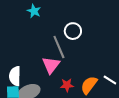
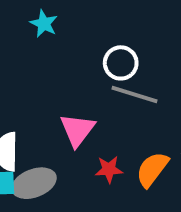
gray line: (59, 47) -> (134, 94), moved, turned -50

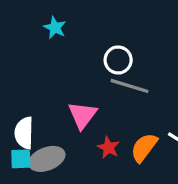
red star: (109, 169) -> (108, 148), turned 30

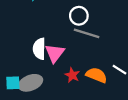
white semicircle: (24, 133) -> (39, 49), moved
orange semicircle: (144, 148) -> (96, 75), turned 75

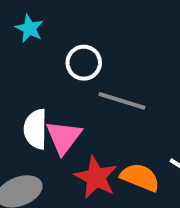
white circle: (79, 16) -> (84, 63), moved
red star: (72, 75) -> (96, 177), size x1.5

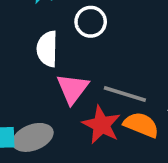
gray line: (122, 101) -> (125, 94), moved
white semicircle: (35, 129) -> (47, 49), moved

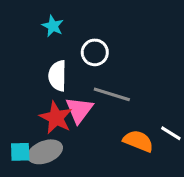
gray line: (125, 94) -> (112, 94), moved
red star: (101, 125) -> (56, 118), moved

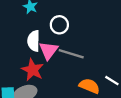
pink triangle: (79, 110) -> (49, 51), moved

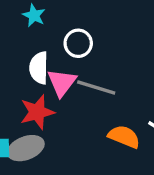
red star: (33, 70) -> (37, 112), turned 30

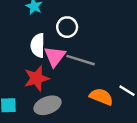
gray ellipse: (26, 148) -> (48, 105), moved

